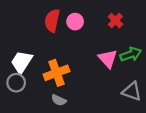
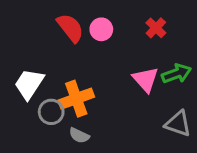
red semicircle: (52, 21) -> (70, 28), turned 130
gray circle: (16, 83) -> (51, 112), moved

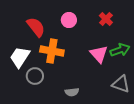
red semicircle: (70, 28) -> (36, 27), moved
orange cross: (76, 99) -> (52, 51), moved, turned 30
gray semicircle: (79, 135) -> (72, 92), moved, turned -32

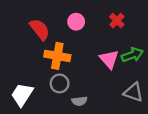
white trapezoid: (20, 57) -> (22, 94), moved
gray circle: (35, 76) -> (60, 83), moved

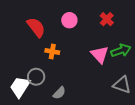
orange cross: (57, 56) -> (52, 51), size x0.6
gray circle: (60, 83) -> (36, 77), moved
gray semicircle: (79, 101) -> (59, 93), moved, turned -40

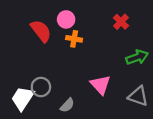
pink circle: (69, 20) -> (66, 19), moved
orange cross: (52, 51) -> (74, 39), moved
pink triangle: (100, 55) -> (100, 85), moved

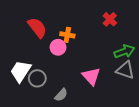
pink circle: (66, 19) -> (58, 47), moved
gray triangle: (138, 96) -> (125, 70), moved
white trapezoid: (23, 98) -> (21, 71), moved

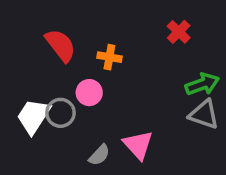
pink circle: (58, 47) -> (89, 93), moved
pink triangle: (91, 76) -> (138, 145), moved
gray circle: (37, 78) -> (61, 113), moved

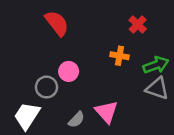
red semicircle: (61, 45) -> (57, 23), moved
orange cross: (109, 57) -> (119, 56), moved
white trapezoid: (33, 116) -> (27, 116), moved

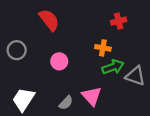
red cross: (138, 25) -> (119, 21), turned 32
green arrow: (156, 65) -> (113, 67), moved
gray circle: (46, 87) -> (17, 50), moved

